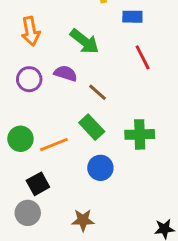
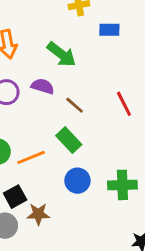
red line: (143, 57) -> (124, 104), moved
green cross: (140, 134) -> (122, 185), moved
brown star: (83, 220) -> (38, 214), moved

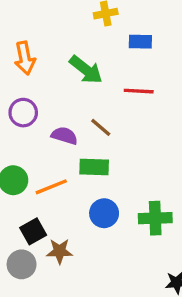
purple semicircle: (43, 86) -> (64, 136), moved
red line: (124, 104) -> (139, 91), moved, turned -60
green rectangle: (69, 140) -> (94, 167), turned -45

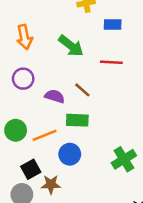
blue circle: (104, 213) -> (70, 154), moved
green cross: (155, 218) -> (124, 159), turned -30

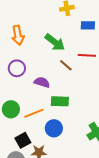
brown line: (82, 90) -> (66, 65), moved

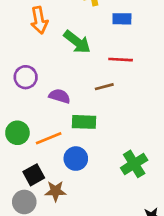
orange arrow: (18, 35) -> (39, 20), moved
brown line: (66, 65) -> (104, 87), moved, turned -56

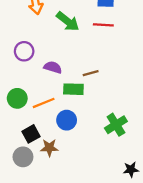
red line: (121, 60) -> (103, 25), moved
brown line: (104, 87) -> (91, 73), moved

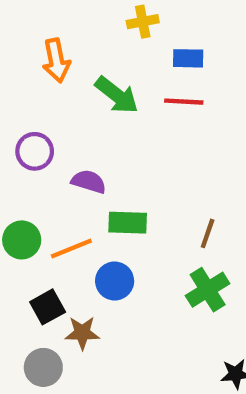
brown line: (91, 73) -> (208, 233), moved, turned -56
gray circle: (23, 157) -> (43, 367), moved

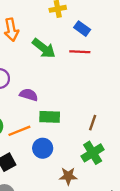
blue rectangle: (188, 58) -> (82, 29), turned 35
brown star: (82, 333) -> (68, 176), moved

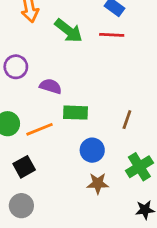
blue circle: (43, 148) -> (92, 150), moved
green cross: (93, 153) -> (139, 167), moved

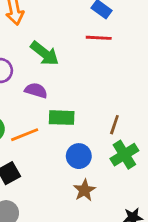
green arrow: (69, 31) -> (45, 53), moved
green cross: (139, 167) -> (124, 155), moved
brown star: (98, 183) -> (84, 190), turned -30

